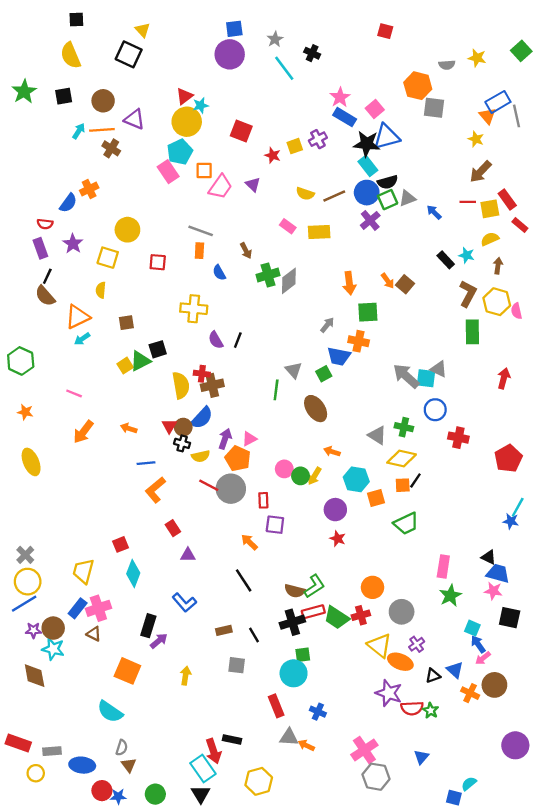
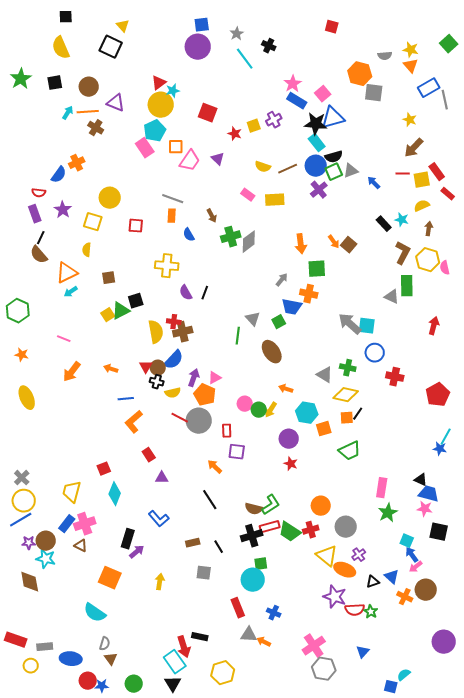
orange triangle: (487, 116) -> (411, 66), moved
gray triangle: (439, 369) -> (392, 297), moved

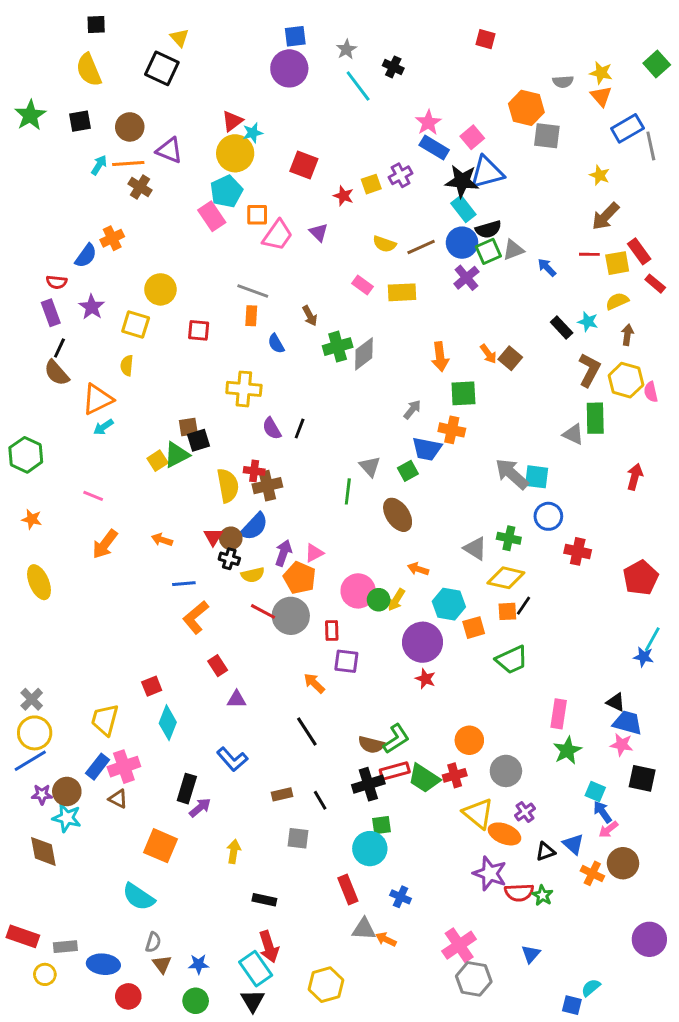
brown square: (109, 278) -> (188, 427), moved
pink circle: (245, 404) -> (358, 591), size x1.5
purple circle: (289, 439) -> (422, 642), size x1.4
black rectangle: (200, 637) -> (264, 900), moved
blue star: (102, 686) -> (199, 964), moved

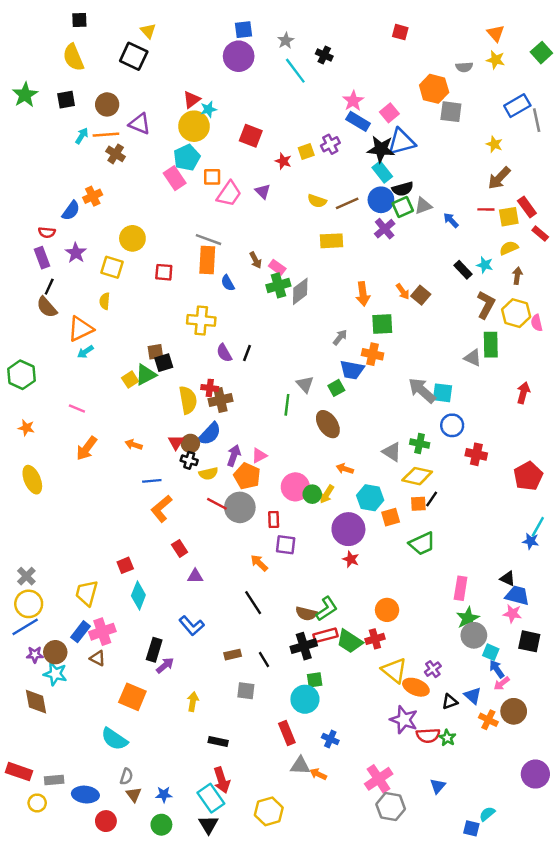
orange triangle: (601, 96) -> (496, 33), moved
pink rectangle: (362, 285) -> (277, 267), moved
orange rectangle: (251, 316) -> (207, 260), size x1.6
gray circle: (506, 771) -> (474, 635), moved

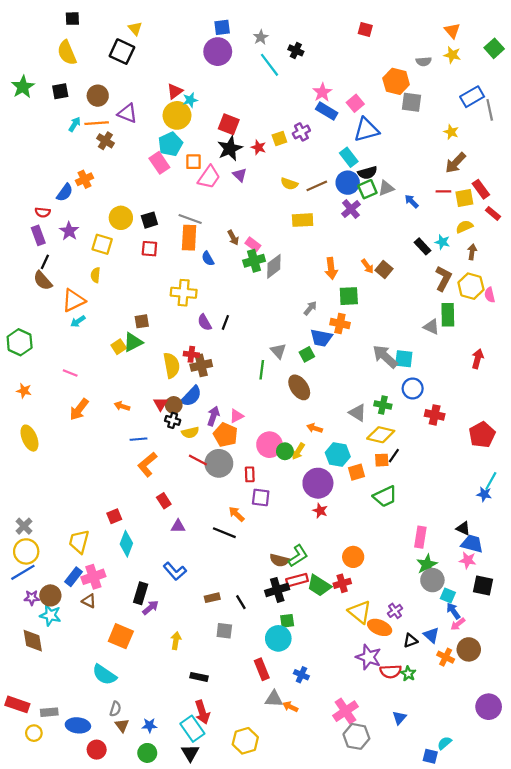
black star: (381, 149) -> (230, 148), moved, turned -30
black square: (164, 363) -> (149, 220), moved
black line: (253, 603) -> (224, 533), moved, turned -35

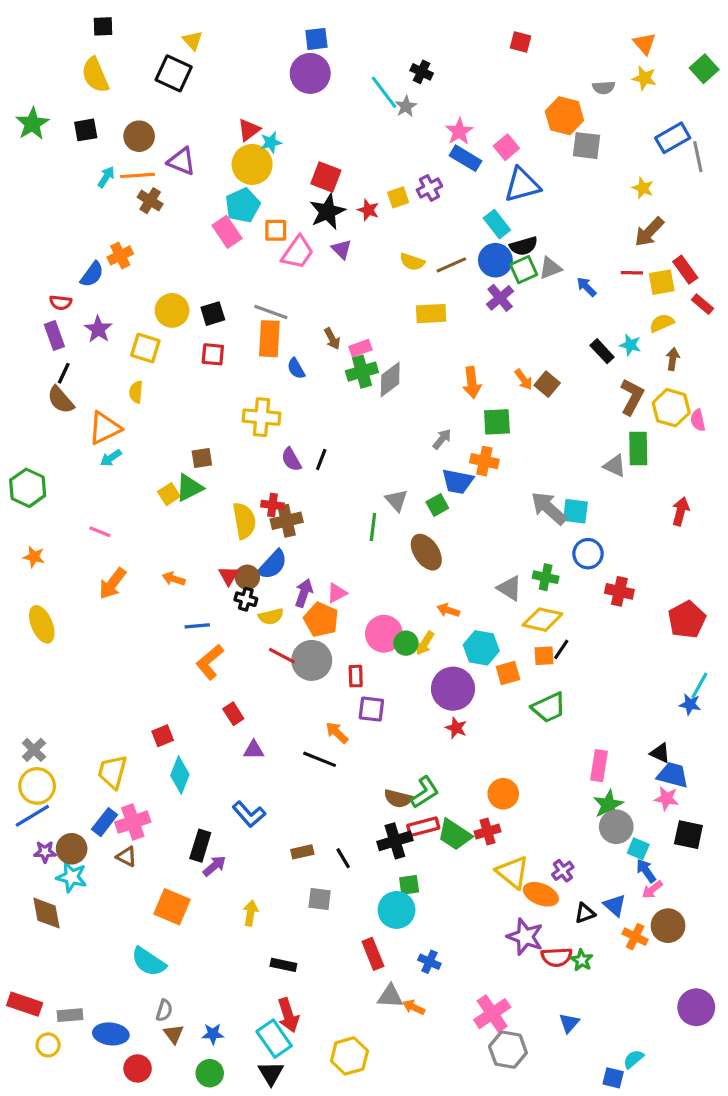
gray star: (261, 37) -> (406, 106), moved
pink rectangle: (253, 244) -> (360, 348), turned -56

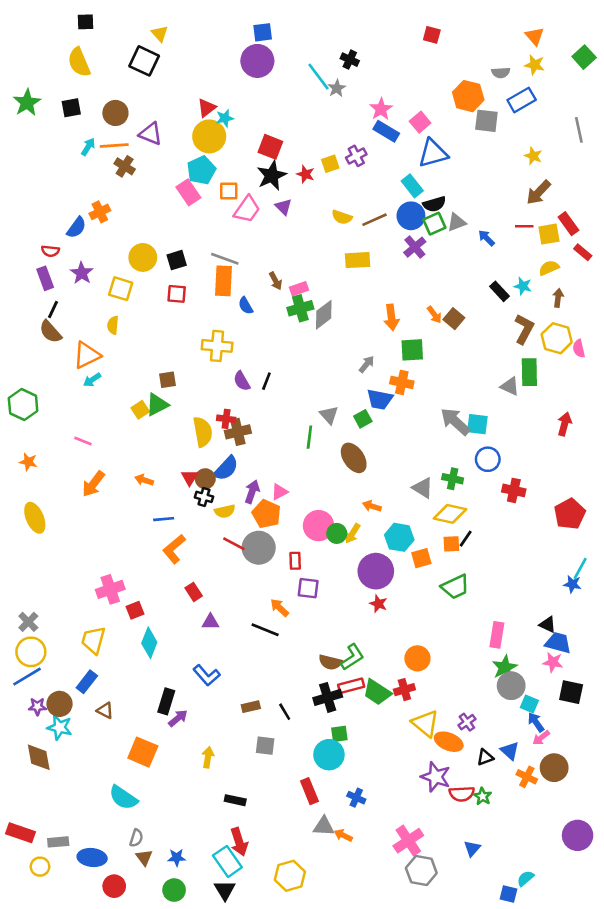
blue rectangle: (673, 138) -> (522, 100), moved
pink cross: (133, 822) -> (110, 589), moved

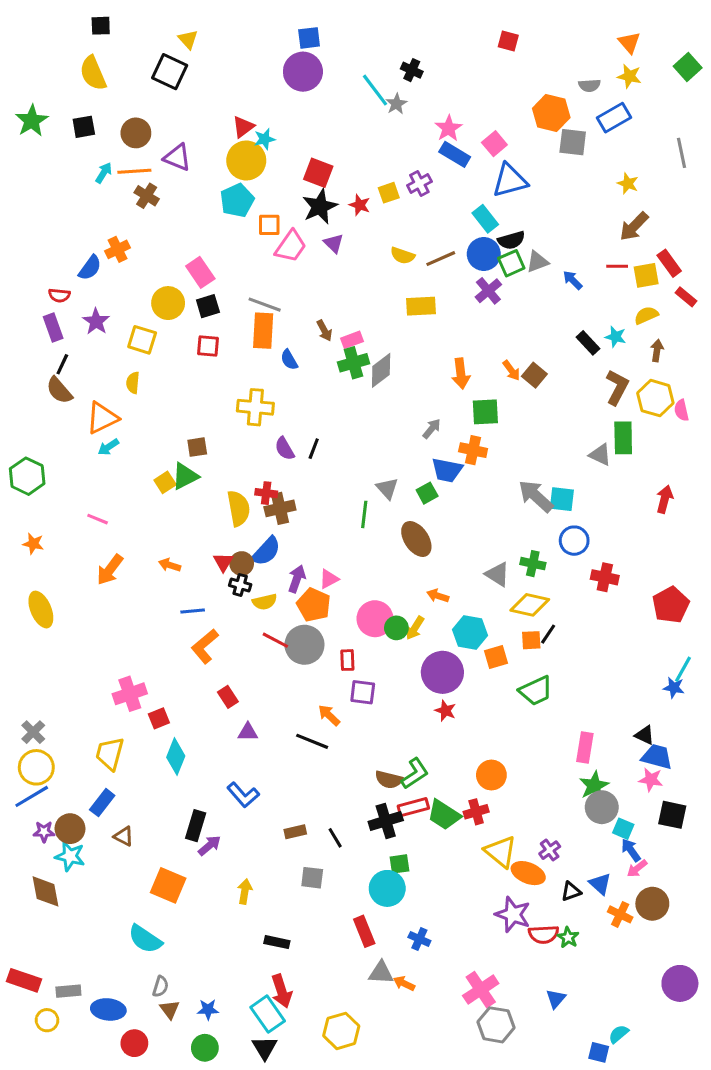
pink rectangle: (188, 192) -> (200, 272), moved

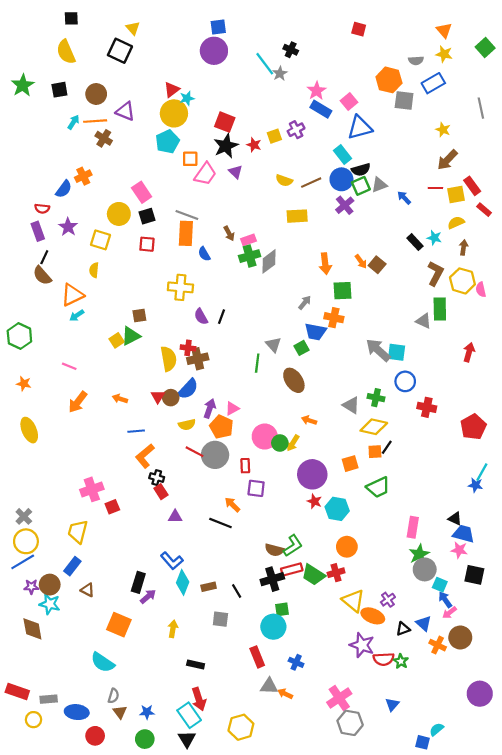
black cross: (240, 585) -> (157, 478), moved
cyan hexagon: (470, 632) -> (337, 509), moved
cyan diamond: (176, 757) -> (183, 582), moved

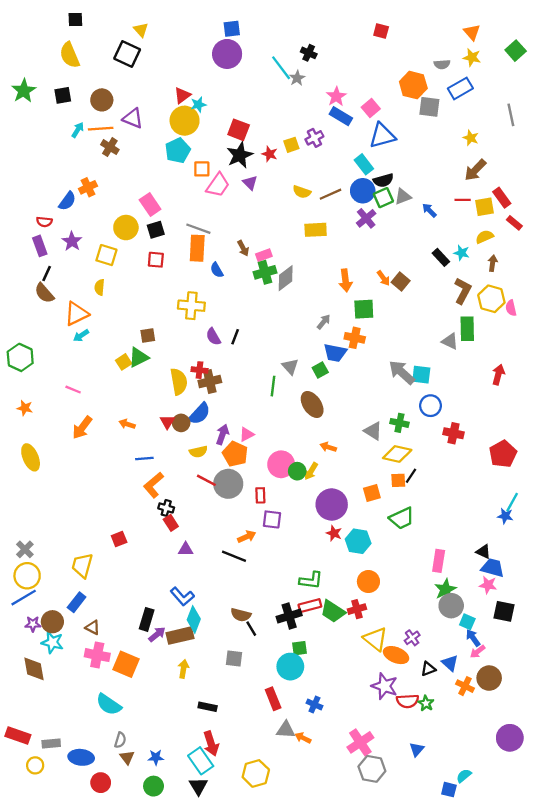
pink cross: (92, 489) -> (97, 655), moved, turned 30
orange arrow: (232, 505) -> (247, 537), turned 112
green L-shape: (293, 546) -> (311, 580), turned 40
brown semicircle: (274, 550) -> (241, 615), moved
brown rectangle: (209, 587) -> (180, 636), moved, size x1.6

